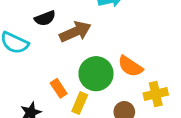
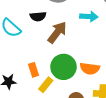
brown arrow: (75, 32) -> (57, 32), turned -45
orange semicircle: (130, 66) -> (90, 69), turned -42

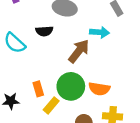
brown arrow: (57, 32) -> (79, 51), moved

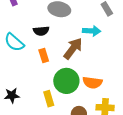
orange rectangle: (38, 89) -> (44, 56), moved
yellow rectangle: (51, 105) -> (49, 99), turned -56

